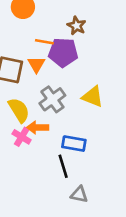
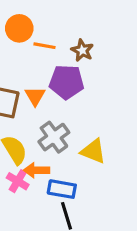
orange line: (44, 42) -> (44, 46), moved
yellow triangle: (93, 97) -> (93, 151), moved
blue rectangle: (74, 144) -> (62, 189), moved

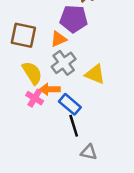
orange triangle: (35, 96) -> (59, 39), moved, turned 36
blue rectangle: (62, 189) -> (70, 104), turned 30

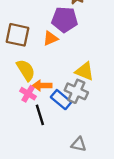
gray cross: (64, 63) -> (76, 91), moved, turned -30
black line: (74, 126) -> (40, 115), moved

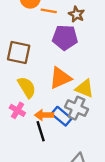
orange triangle: (50, 38) -> (60, 78), moved, size x1.5
orange arrow: (42, 85) -> (44, 115), moved
pink cross: (28, 94) -> (17, 110), moved

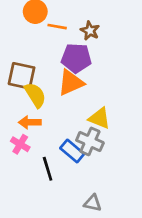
orange triangle: (60, 78) -> (71, 83), moved
yellow semicircle: (27, 87) -> (35, 95), moved
orange arrow: (44, 115) -> (30, 122), moved

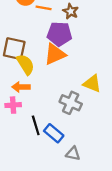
yellow triangle: (100, 118) -> (92, 84), moved
pink cross: (20, 144) -> (13, 105), turned -35
blue rectangle: (72, 151) -> (54, 133), moved

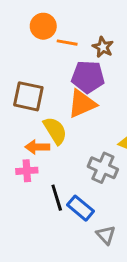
yellow semicircle: (25, 64) -> (55, 131), moved
gray triangle: (73, 154) -> (106, 235), turned 35

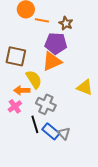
gray cross: (103, 168) -> (46, 104), moved
pink cross: (27, 171) -> (15, 106), turned -32
gray triangle: (106, 235) -> (64, 133), moved

